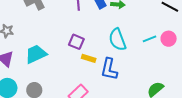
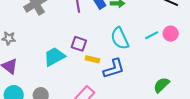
cyan trapezoid: (36, 54) -> (54, 57), moved
blue L-shape: (109, 69) -> (114, 69), turned -115

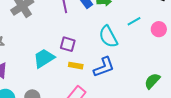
cyan line: (152, 35) -> (134, 21), moved
yellow rectangle: (92, 59) -> (76, 66), moved

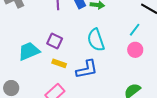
cyan line: (134, 21) -> (135, 30), moved, turned -32
pink circle: (159, 29) -> (135, 50), moved

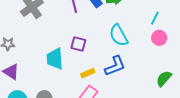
cyan trapezoid: (29, 51) -> (55, 59), turned -60
yellow rectangle: (59, 63) -> (88, 73), moved, turned -32

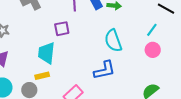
purple square: (78, 44) -> (62, 29), moved, turned -35
yellow rectangle: (88, 73) -> (42, 76), moved

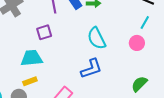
cyan line: (152, 30) -> (145, 22), moved
cyan trapezoid: (46, 53) -> (32, 58), turned 85

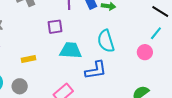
cyan trapezoid: (32, 58) -> (71, 50), moved
yellow rectangle: (30, 81) -> (29, 59), moved

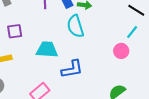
purple square: (55, 27) -> (15, 31), moved
cyan semicircle: (106, 41) -> (75, 26), moved

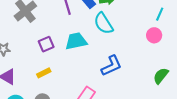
cyan trapezoid: (47, 50) -> (76, 41), moved

